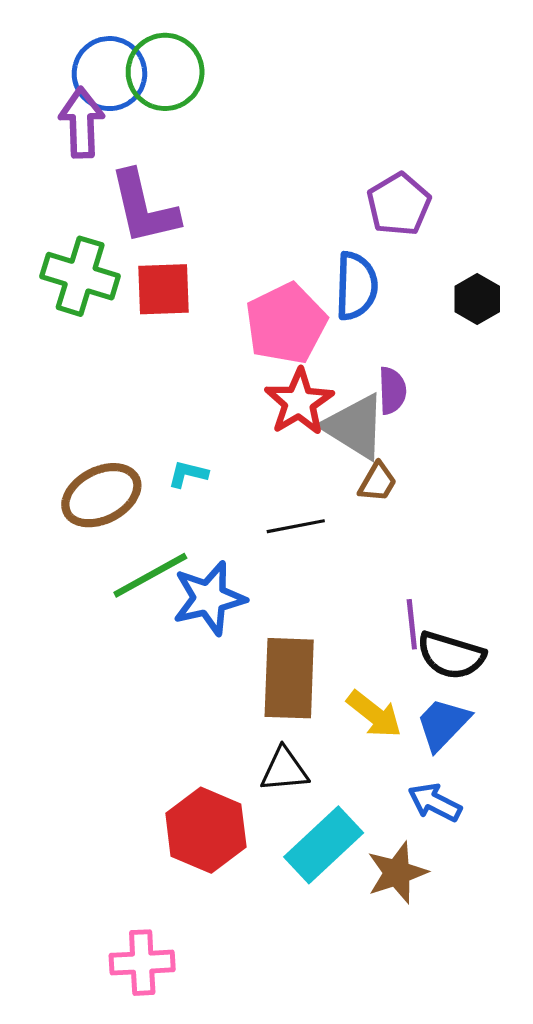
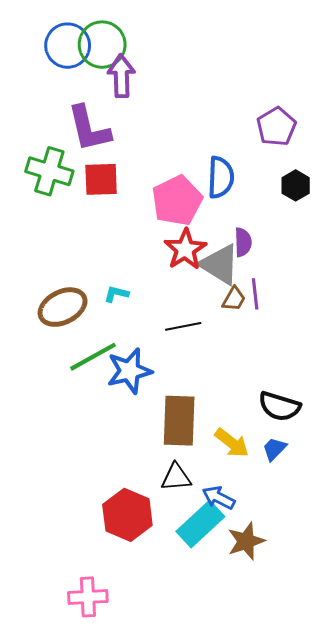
purple arrow: (82, 123) -> (121, 76), moved
purple pentagon: (399, 204) -> (276, 127), moved
purple line: (412, 624) -> (255, 294), moved
blue trapezoid: (443, 724) -> (274, 449), size x0.7
blue arrow: (435, 802) -> (219, 498), moved

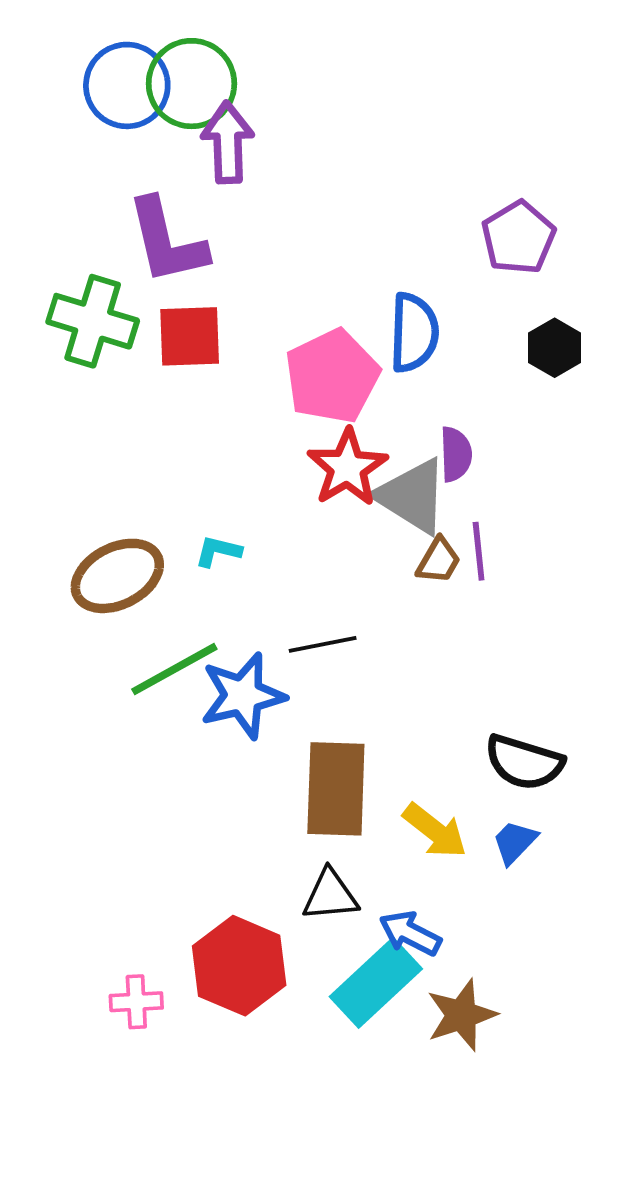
black line: (183, 326) -> (323, 644), moved
pink cross: (88, 597) -> (136, 1002), moved, size x0.7

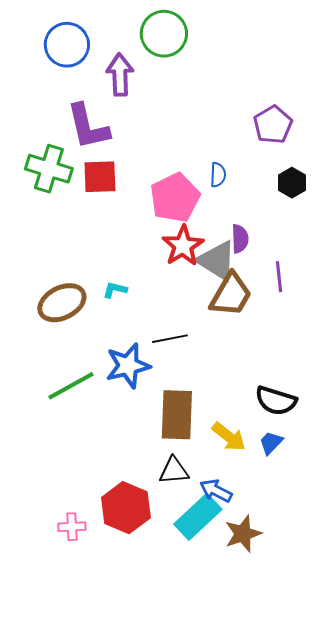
green circle: (191, 84) -> (164, 34), moved
blue semicircle: (414, 333) -> (218, 175), size x0.6
purple line: (479, 551) -> (279, 277), moved
brown trapezoid: (439, 561) -> (231, 295), size x1.8
green line: (174, 669) -> (71, 386), moved

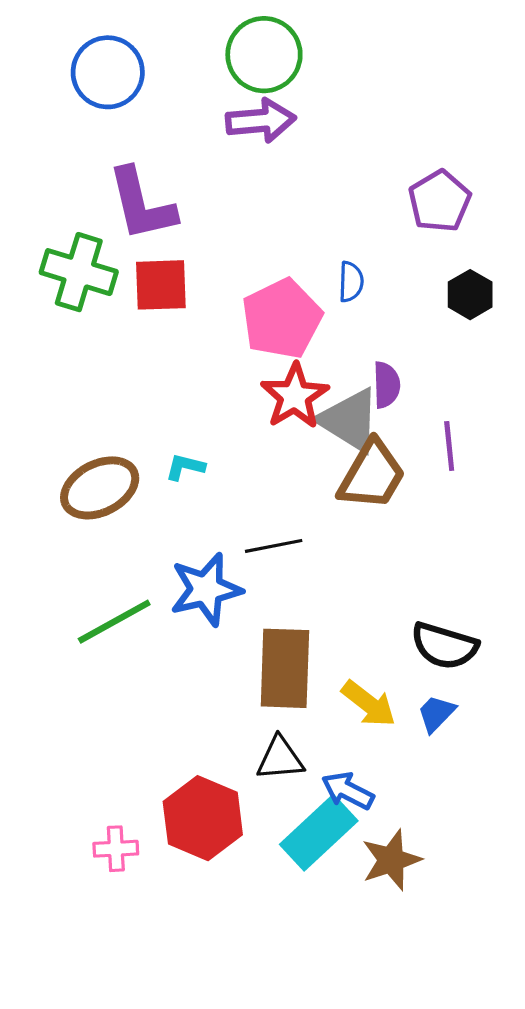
purple arrow: (120, 75) -> (261, 121), moved, turned 87

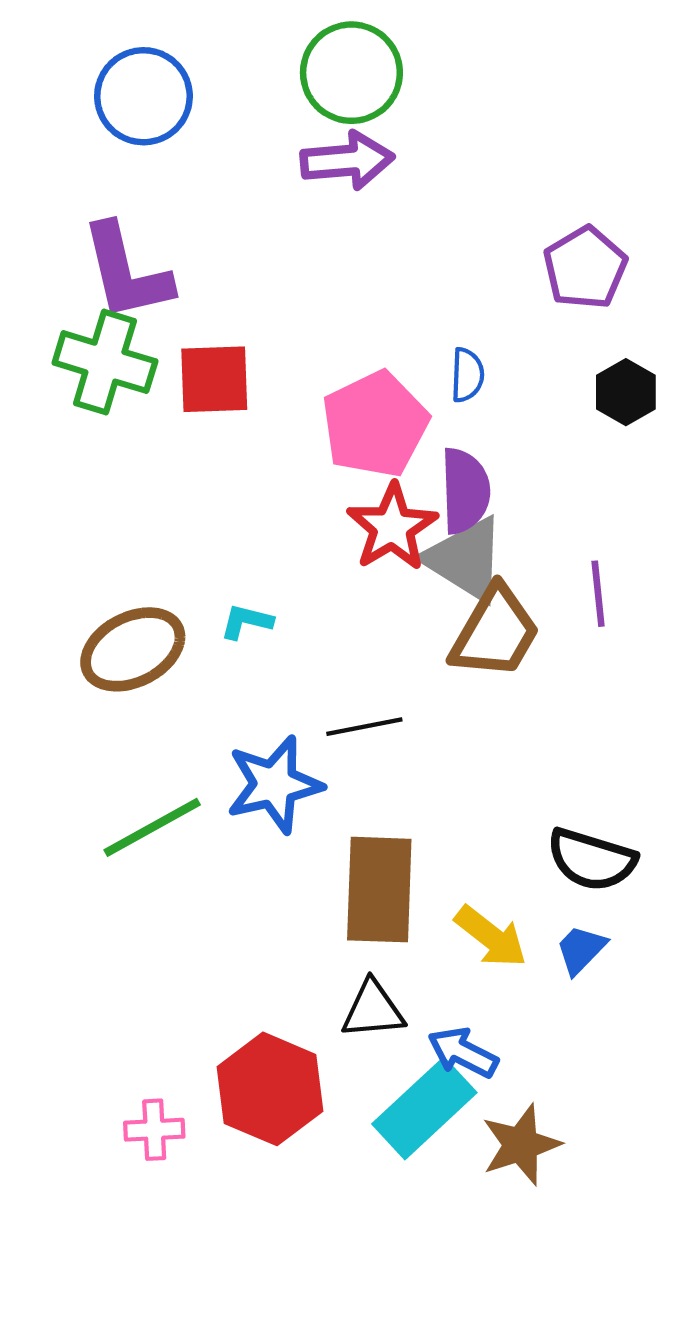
purple L-shape: (142, 204) -> (126, 272), moved
purple semicircle: (386, 385) -> (465, 491), moved, size x1.4

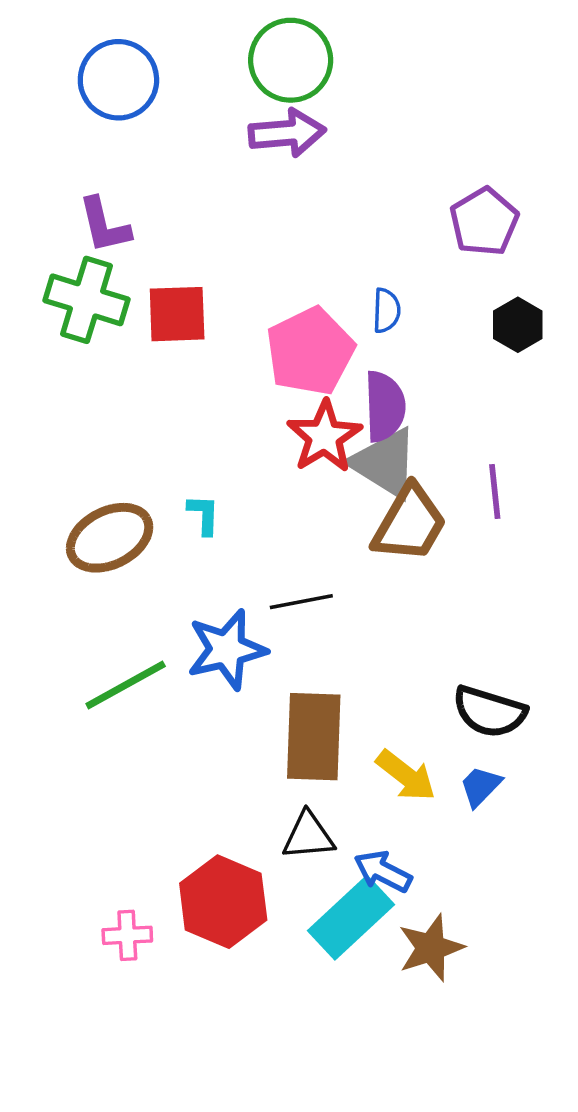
purple L-shape: (126, 272) -> (104, 225), size x0.7
cyan L-shape: (246, 622) -> (204, 515), turned 78

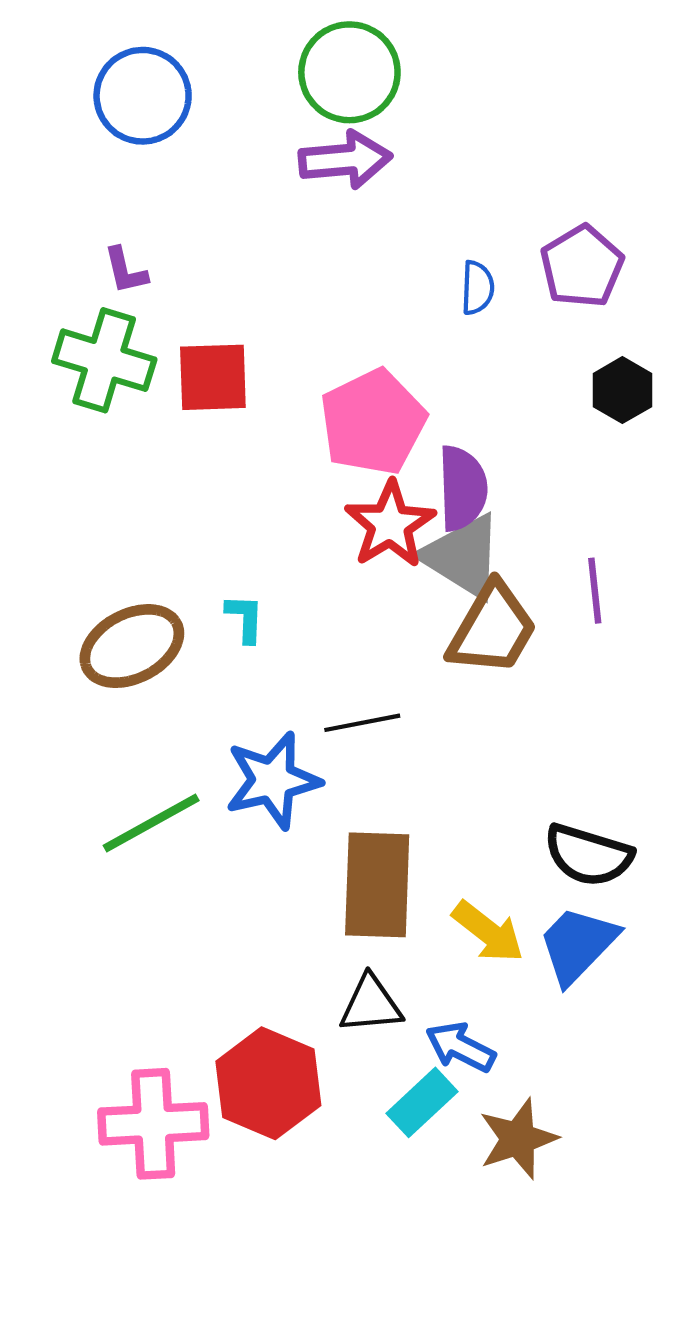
purple L-shape: (104, 225) -> (126, 271), size x0.7
blue semicircle: (386, 311) -> (477, 288), moved
blue trapezoid: (481, 786) -> (578, 945), size x1.6
cyan rectangle: (351, 918) -> (422, 1102), size x0.7
pink cross: (127, 935) -> (153, 1124), size x1.8

